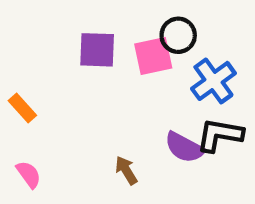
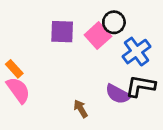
pink square: (153, 56) -> (98, 36), turned -30
pink semicircle: (29, 174) -> (18, 90), moved, size x1.5

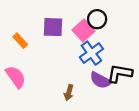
blue cross: (137, 52) -> (91, 53), moved
orange rectangle: (14, 69) -> (20, 41), moved
brown arrow: (81, 109) -> (69, 93), turned -133

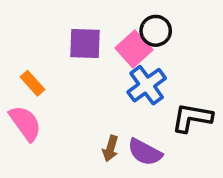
orange rectangle: (20, 41) -> (32, 83), moved
purple semicircle: (100, 80) -> (145, 152), moved

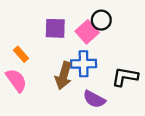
blue cross: (147, 85) -> (84, 64), moved, turned 35
brown arrow: (110, 149) -> (64, 76), moved, size x1.6

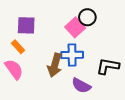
purple square: (55, 28) -> (26, 25), moved

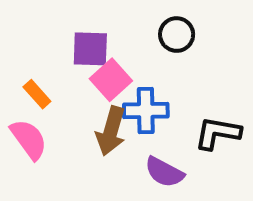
purple square: (26, 25) -> (90, 49), moved
pink square: (75, 27) -> (111, 80), moved

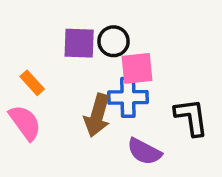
black circle: (177, 35) -> (114, 41), moved
pink square: (111, 80) -> (137, 68), moved, turned 36
black L-shape: (218, 133) -> (191, 117), turned 72

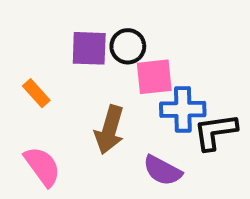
blue cross: (128, 97) -> (183, 109), moved
black L-shape: (191, 117) -> (215, 132), turned -90
pink semicircle: (25, 123) -> (42, 166), moved

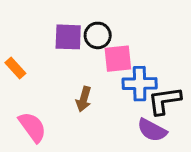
orange rectangle: (36, 93) -> (15, 68), moved
brown arrow: (110, 130) -> (84, 99), size x0.7
purple semicircle: (162, 170) -> (152, 130), moved

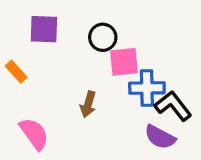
purple square: (68, 37) -> (44, 29), moved
black L-shape: (164, 101) -> (173, 106), turned 60

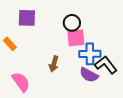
black circle: (103, 37) -> (72, 23), moved
purple semicircle: (160, 137) -> (89, 75), moved

